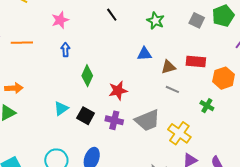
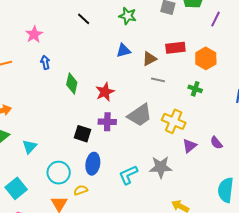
cyan triangle: (61, 108) -> (30, 147), moved
black square: (86, 116) -> (82, 134), moved

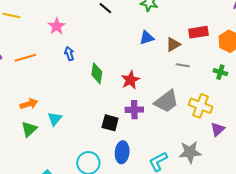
cyan triangle: (30, 147) -> (55, 119), moved

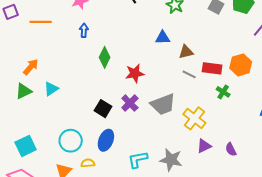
red rectangle: (199, 32) -> (212, 68), moved
orange arrow: (29, 104) -> (31, 67), turned -48
purple cross: (134, 110) -> (130, 103), turned 30

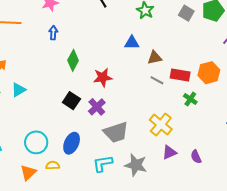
gray trapezoid: (163, 104) -> (116, 132), moved
black square: (103, 109) -> (71, 101), moved

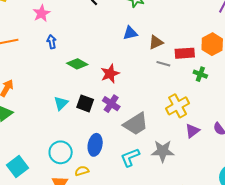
green diamond: (73, 60) -> (77, 64), turned -75
cyan triangle: (19, 90) -> (61, 103), moved
yellow cross: (161, 125) -> (178, 106), turned 35

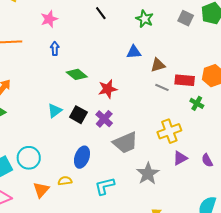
gray star: (163, 151) -> (148, 174), turned 30
cyan circle: (61, 152) -> (29, 158), moved
cyan L-shape: (130, 157) -> (105, 186), moved

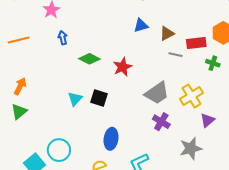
purple cross: (104, 119) -> (161, 122), moved
gray trapezoid: (125, 143) -> (157, 93), moved
gray star: (148, 174) -> (191, 148), moved, turned 30

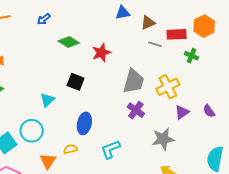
blue arrow: (63, 38) -> (44, 19), turned -120
gray trapezoid: (157, 93) -> (134, 81), turned -44
cyan triangle: (75, 99) -> (47, 100), moved

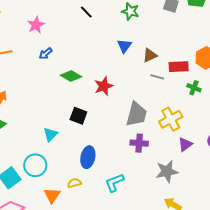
blue triangle: (123, 13) -> (124, 46), turned -42
purple cross: (136, 110) -> (139, 143), turned -30

